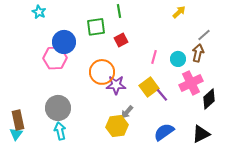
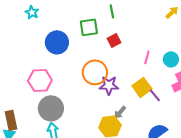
pink hexagon: (55, 58) -> (40, 80), moved

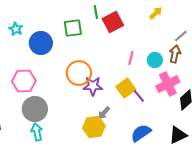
cyan star: (32, 12) -> (16, 29), moved
red square: (114, 40) -> (113, 22), moved, size x1.5

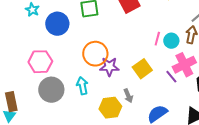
pink line: (131, 58) -> (157, 39), moved
purple line: (139, 96) -> (171, 77), moved
gray arrow: (104, 113) -> (128, 96), moved, turned -64
cyan arrow: (37, 132) -> (82, 86), moved

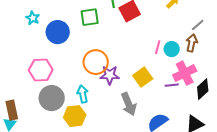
purple line: (171, 77) -> (172, 85), turned -56
gray arrow: (128, 96) -> (129, 104), size x1.6
yellow hexagon: (110, 108) -> (75, 116), moved

